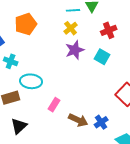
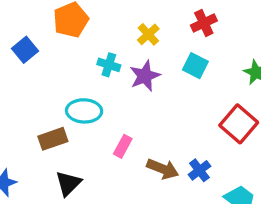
yellow cross: (71, 28) -> (148, 34), moved
purple star: (75, 50) -> (145, 76), moved
cyan cross: (11, 61) -> (109, 65), moved

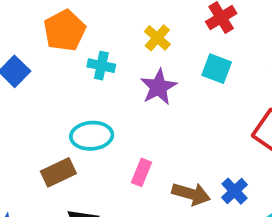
cyan cross: (109, 65) -> (101, 66), moved

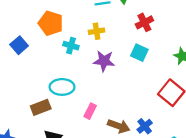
orange pentagon: (65, 31) -> (51, 23), turned -30
yellow cross: (157, 38) -> (97, 31), moved, turned 35
purple star: (158, 87) -> (104, 61), turned 30

